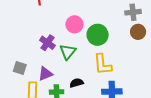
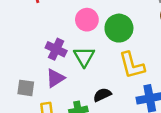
purple triangle: (45, 74) -> (55, 78), moved

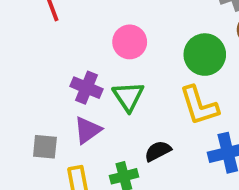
green circle: (119, 28) -> (205, 55), moved

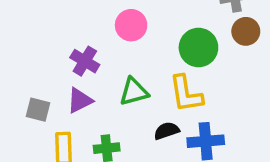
green triangle: (128, 96) -> (134, 92), moved, turned 40
black semicircle: (158, 151) -> (167, 131), moved

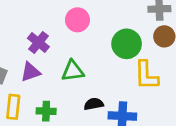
yellow L-shape: (186, 94) -> (146, 75), moved

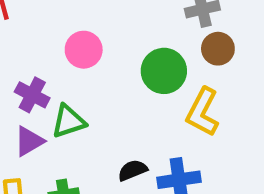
green triangle: (73, 71) -> (68, 121), moved
yellow L-shape: (146, 75) -> (203, 112), turned 40

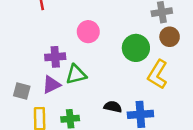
purple cross: (32, 95) -> (55, 57), turned -36
black semicircle: (133, 170) -> (113, 107), turned 30

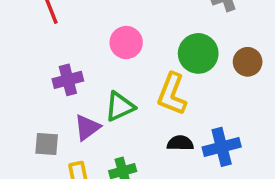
brown circle: (170, 37) -> (248, 62), moved
purple cross: (55, 57) -> (68, 80), moved
yellow L-shape: (158, 74) -> (172, 94), moved

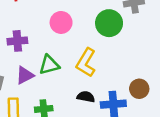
green circle: (198, 53) -> (109, 23), moved
brown circle: (248, 62) -> (139, 89), moved

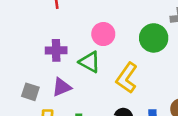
green triangle: (49, 65) -> (90, 62), moved, turned 40

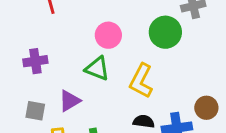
purple cross: (56, 50) -> (35, 61), moved

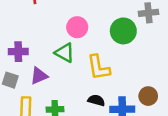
purple cross: (35, 61) -> (18, 52), moved
yellow L-shape: (141, 81) -> (99, 67), turned -44

